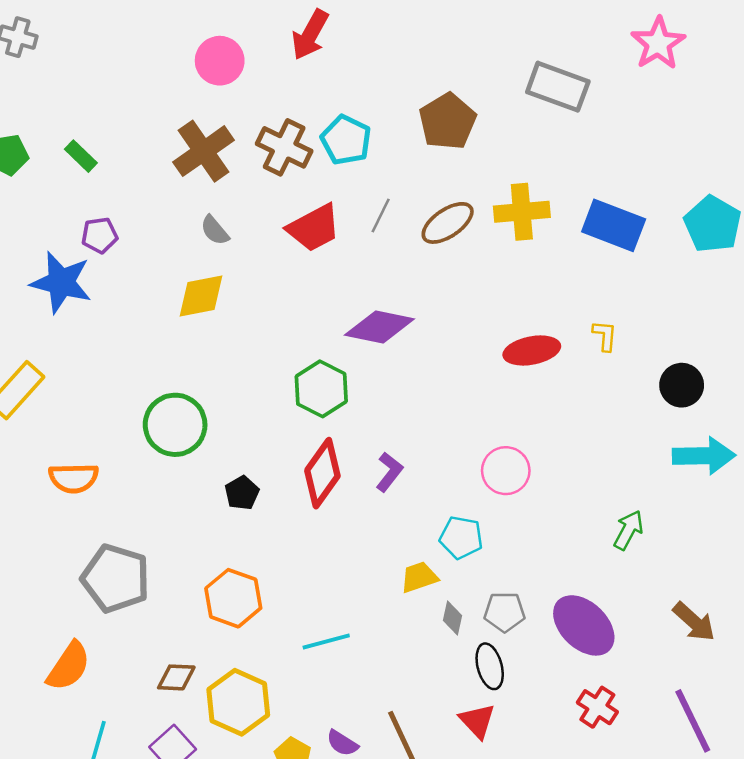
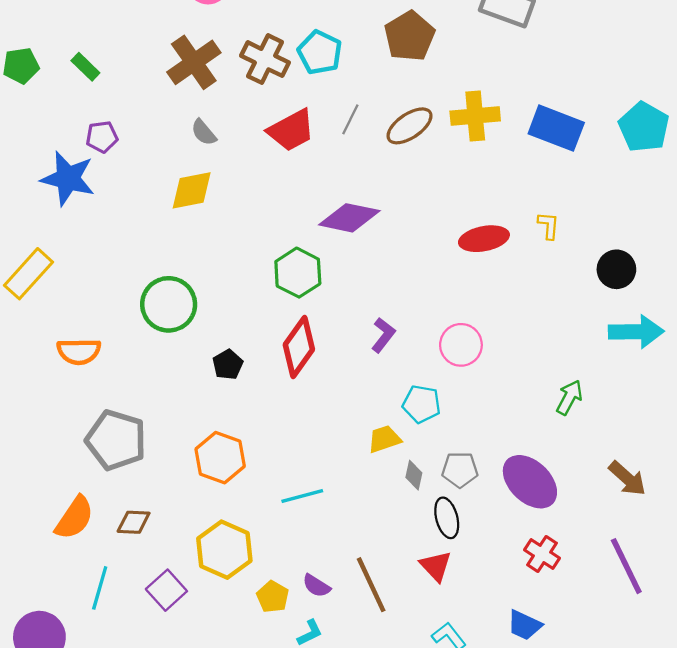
purple L-shape: (389, 472) -> (383, 335), moved
brown diamond: (176, 677) -> (134, 522), moved

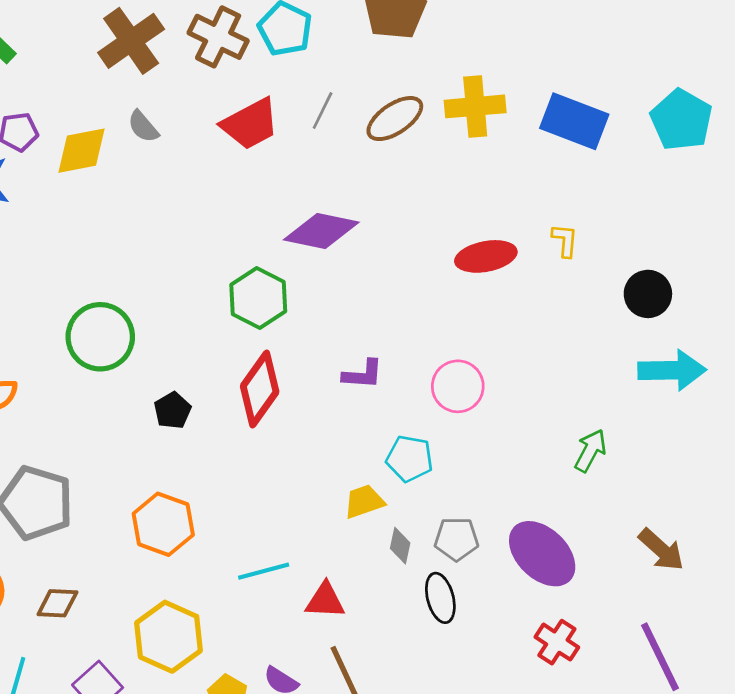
yellow diamond: (192, 190) -> (82, 151), moved
purple L-shape: (383, 335) -> (363, 374), turned 56
red triangle: (436, 566) -> (325, 601), moved, turned -44

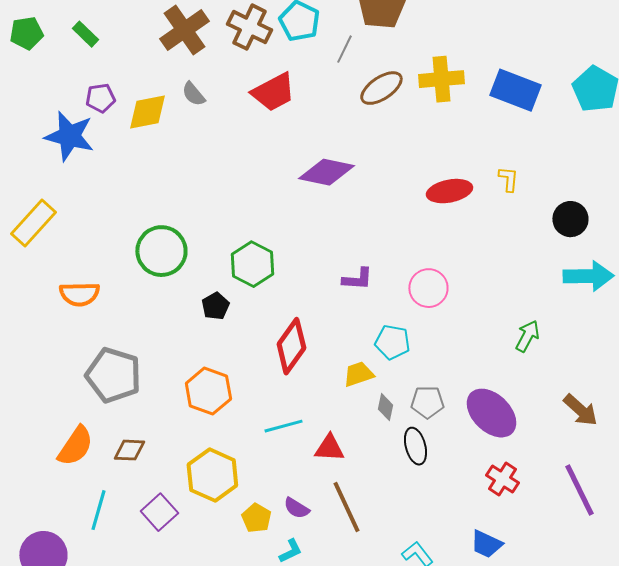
gray line: (323, 110) -> (344, 49), moved
green hexagon: (258, 298) -> (252, 264), moved
red diamond: (260, 389) -> (291, 346), moved

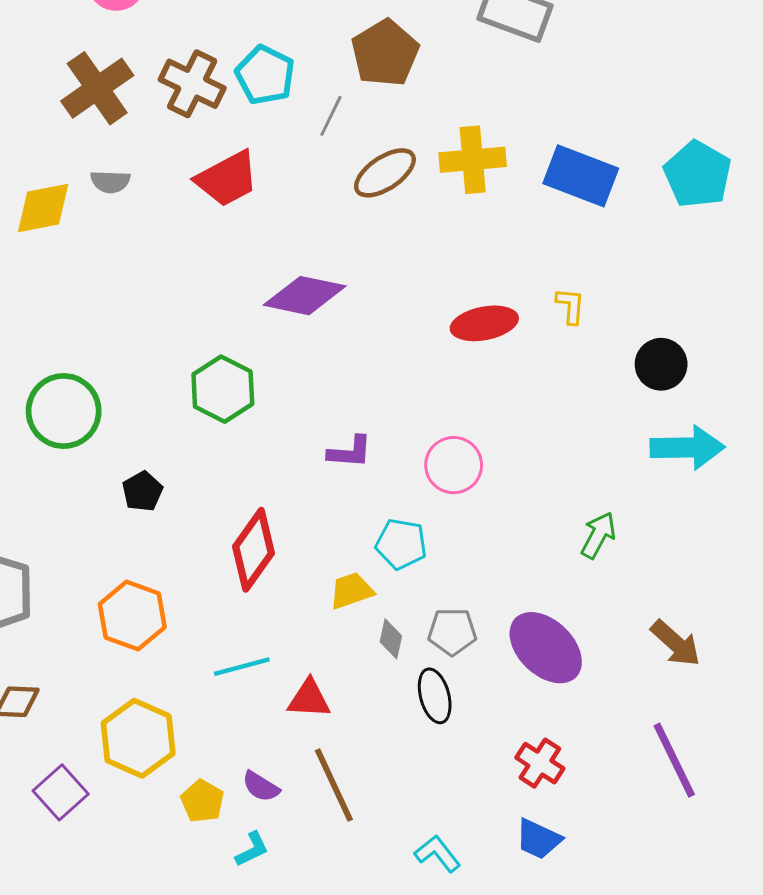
gray semicircle: (193, 94) -> (110, 182), turned -48
green hexagon: (252, 264) -> (223, 389), moved
red cross: (502, 479) -> (540, 763), moved

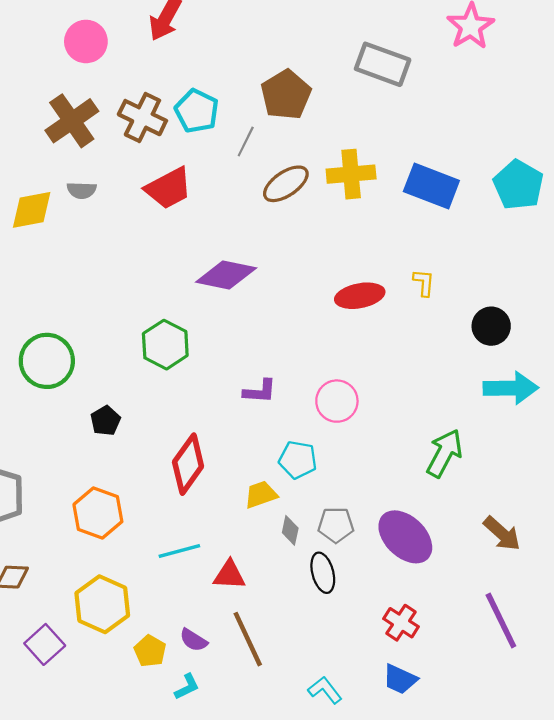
green arrow: (598, 535) -> (444, 453), size x1.4

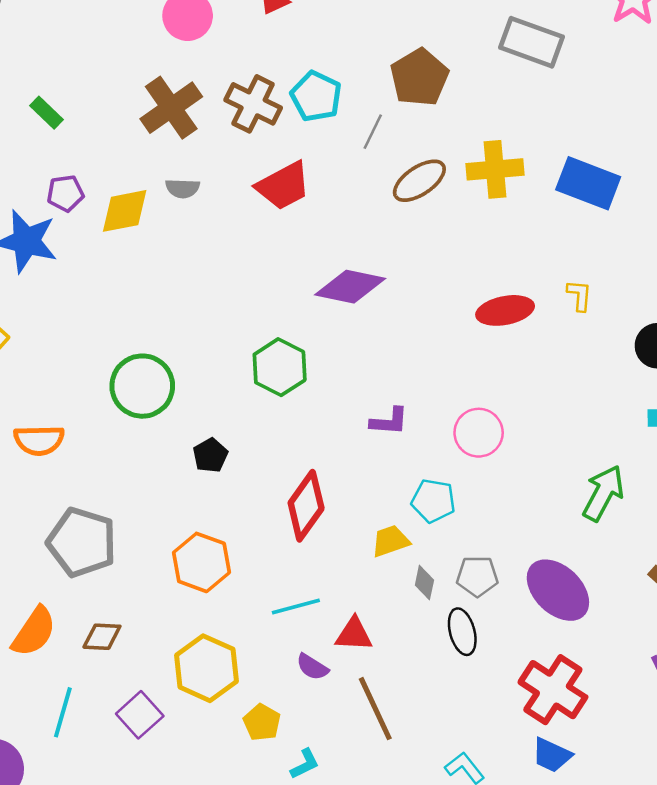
red cross: (401, 623) -> (553, 690), size x1.6
purple semicircle: (193, 640) -> (312, 667), moved

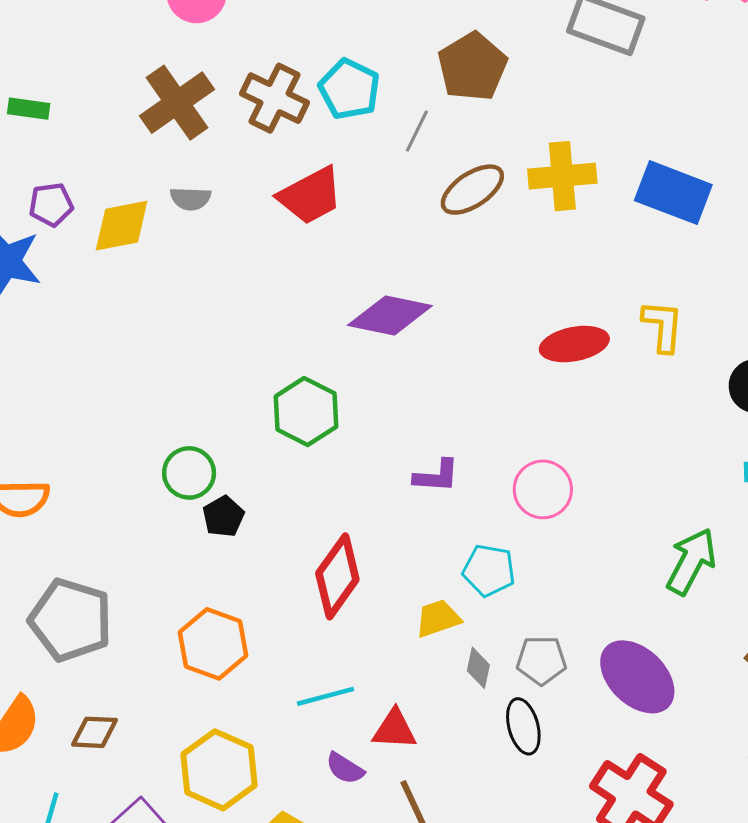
green rectangle: (47, 113) -> (29, 109), turned -36
yellow L-shape: (579, 295) -> (663, 326), size x1.4
green circle: (142, 386) -> (189, 473), moved, size x0.7

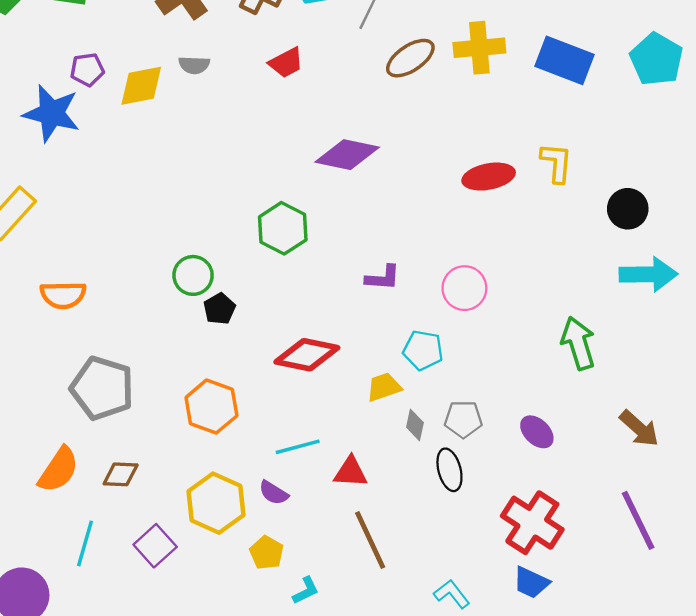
red trapezoid: (310, 196) -> (286, 63), size x0.7
green arrow: (691, 561) -> (578, 343), turned -45
red diamond: (337, 576) -> (307, 355), turned 66
purple ellipse: (637, 677) -> (537, 432), size x0.6
purple semicircle: (345, 768) -> (274, 493), moved

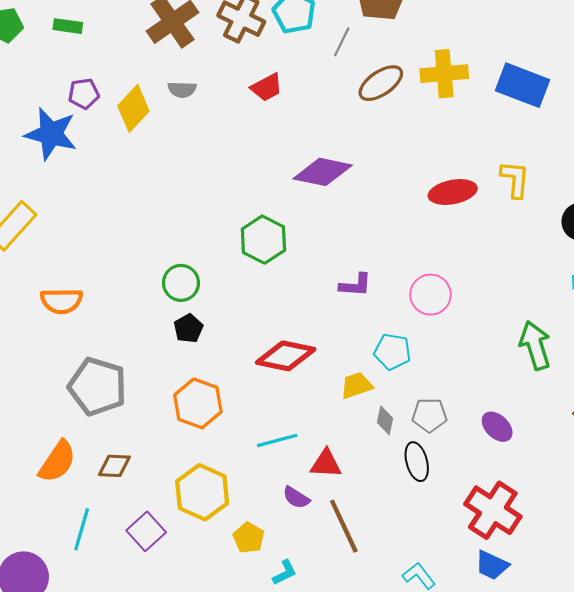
yellow diamond: (141, 86) -> (133, 108), turned -36
black pentagon: (219, 309) -> (188, 328), moved
purple semicircle: (274, 493) -> (296, 498), moved

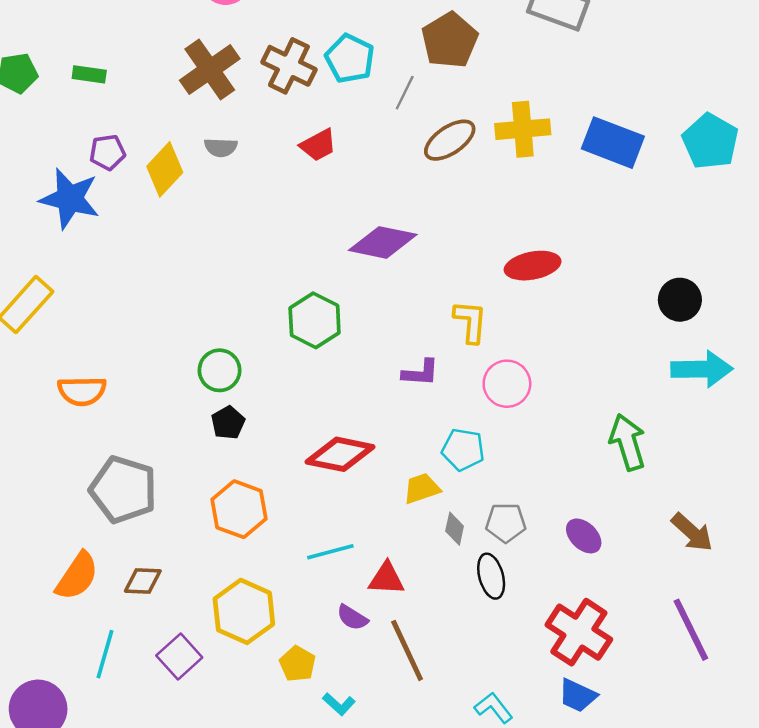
yellow L-shape: (515, 179) -> (470, 322), moved
cyan L-shape: (285, 573) -> (339, 704), turned 68

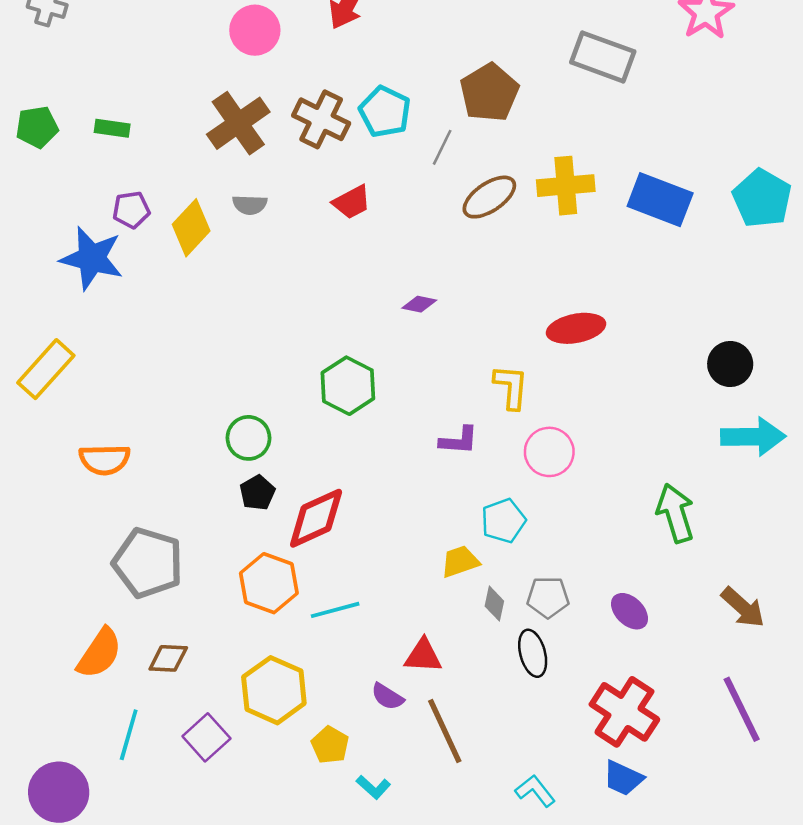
purple diamond: (383, 242) -> (419, 304), size x0.5
cyan pentagon: (463, 449) -> (503, 521), turned -30
red diamond: (340, 454) -> (316, 518), moved, turned -36
cyan line: (330, 552) -> (335, 610), moved

